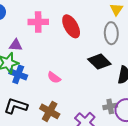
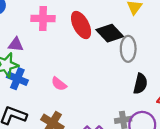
gray ellipse: (111, 33) -> (128, 49), moved
black diamond: (99, 62) -> (110, 33), moved

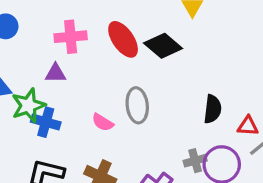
purple triangle: (16, 44) -> (56, 73), moved
gray ellipse: (128, 49) -> (137, 105), moved

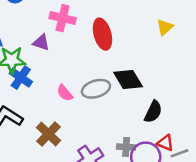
black diamond: (163, 46) -> (128, 80), moved
gray ellipse: (137, 105) -> (96, 89), turned 60
red triangle: (248, 126) -> (165, 143), moved

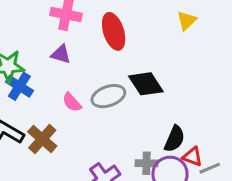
purple triangle: (41, 42) -> (61, 54), moved
black semicircle: (153, 112) -> (175, 139), moved
brown cross: (49, 134) -> (42, 139), moved

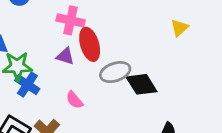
red ellipse: (114, 31) -> (90, 44), moved
gray ellipse: (108, 96) -> (115, 72), moved

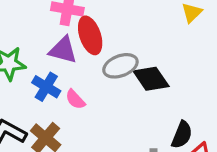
purple triangle: (65, 56) -> (63, 50), size x1.4
blue cross: (27, 85) -> (46, 87), moved

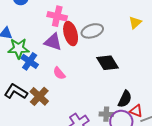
gray ellipse: (120, 66) -> (92, 31), moved
blue cross: (46, 87) -> (30, 61), moved

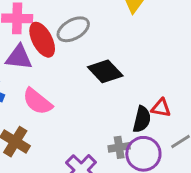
pink semicircle: (59, 73) -> (37, 102), size x1.5
red triangle: (136, 111) -> (161, 108), moved

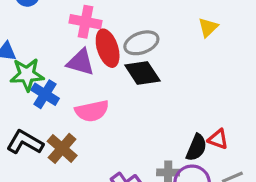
black diamond: (105, 71) -> (142, 73), moved
pink semicircle: (37, 102) -> (92, 111), turned -60

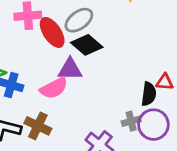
purple triangle: (81, 62) -> (70, 69), moved

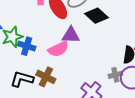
black diamond: (87, 45) -> (96, 16), moved

